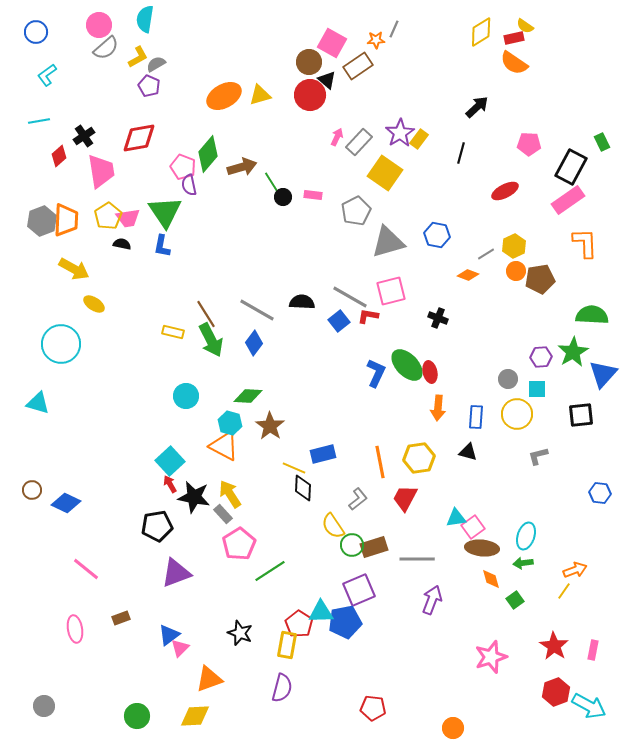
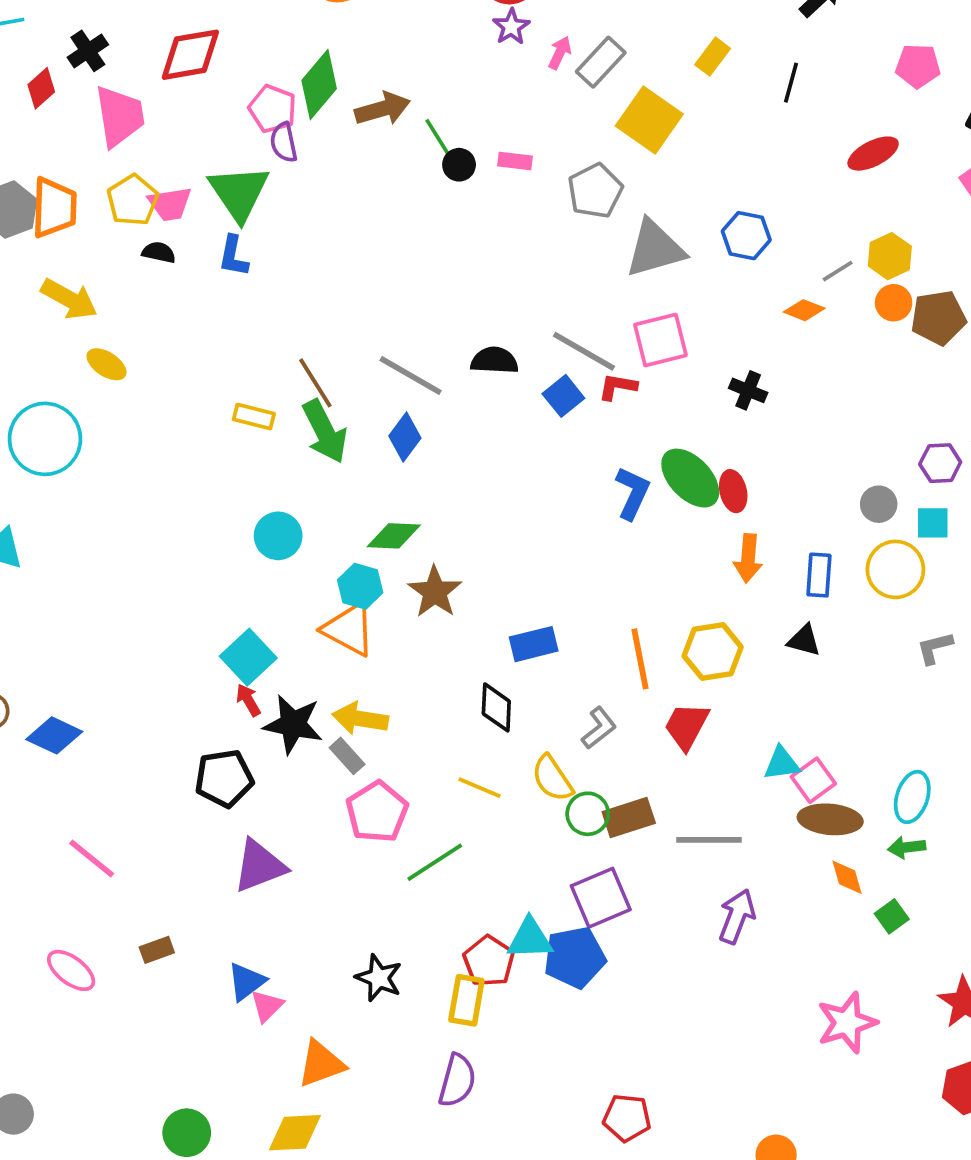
purple star: (400, 133) -> (511, 27), moved, size x0.7
yellow line: (294, 468) -> (480, 788), moved
yellow arrow: (230, 494) -> (360, 719), turned -48
pink ellipse: (75, 629) -> (71, 970), turned -44

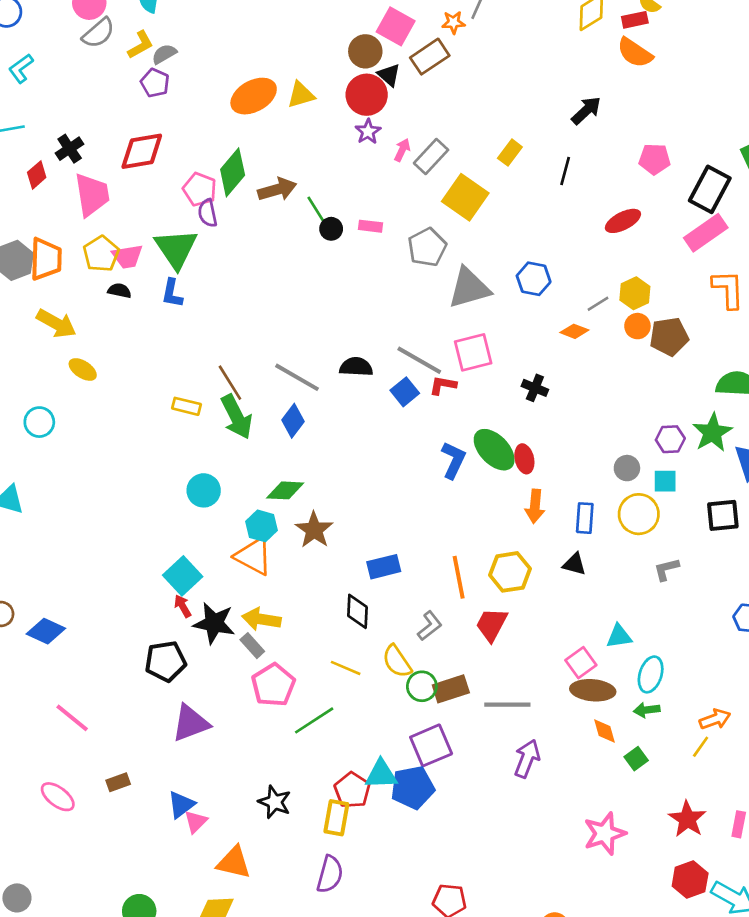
cyan circle: (45, 439) -> (39, 422), size x0.6
cyan triangle: (782, 763) -> (619, 636), moved
orange triangle: (321, 1064) -> (234, 862), turned 33

